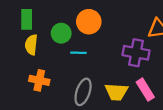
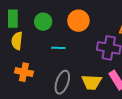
orange circle: (89, 22) -> (78, 21), moved
green circle: (61, 33) -> (43, 22), moved

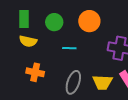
yellow semicircle: (17, 41) -> (28, 41), turned -84

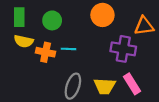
orange circle: (89, 21) -> (102, 15), moved
orange cross: (35, 72) -> (46, 52), moved

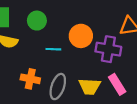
orange circle: (102, 15) -> (81, 36), moved
orange cross: (46, 52) -> (30, 79), moved

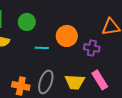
purple cross: (108, 49) -> (92, 48), size x0.7
orange cross: (30, 79) -> (21, 86), moved

